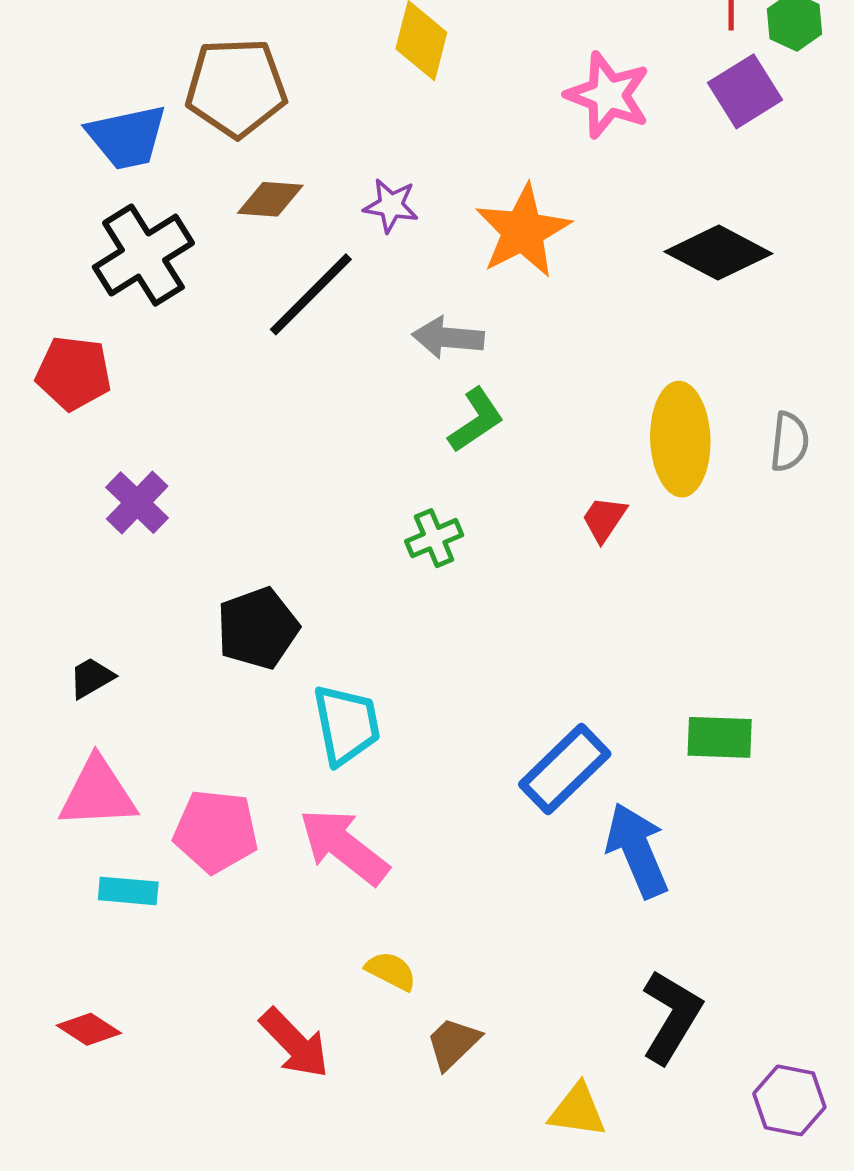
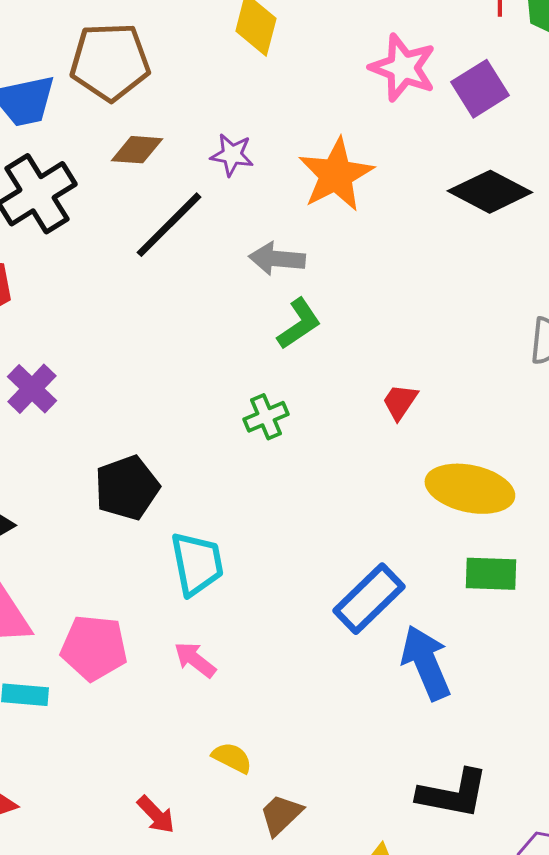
purple square: (745, 91) -> (480, 89), moved
yellow ellipse: (680, 439) -> (470, 489), moved, turned -76
pink arrow: (344, 847) -> (195, 660), size x0.6
black L-shape: (671, 1017) -> (453, 794), turned 70
red arrow: (294, 1043) -> (156, 815), size x0.7

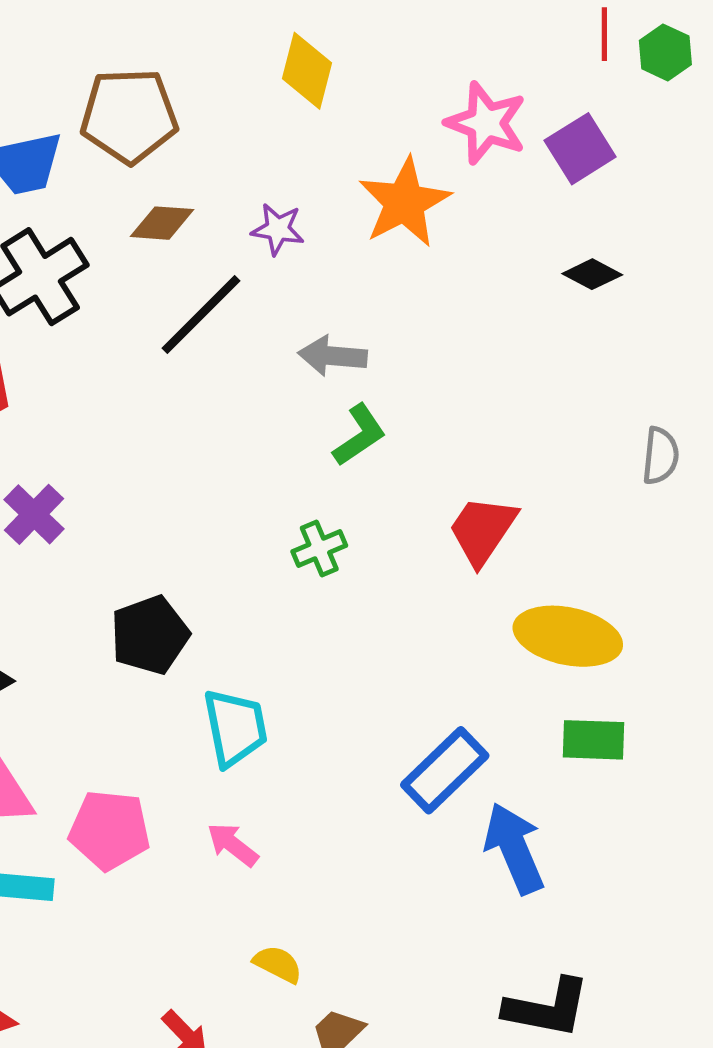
orange star: (336, 175) -> (405, 202), moved
black diamond: (490, 192) -> (592, 274), size x0.6
red trapezoid: (400, 402) -> (483, 530), size x1.6

